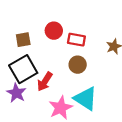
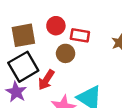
brown square: (23, 40) -> (23, 35), size x1.5
brown circle: (78, 65) -> (66, 53), moved

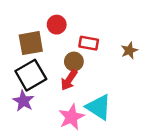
red circle: (56, 26) -> (57, 25), moved
red arrow: (46, 80) -> (69, 80), moved

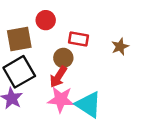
pink star: (71, 117) -> (61, 100), moved, turned 30

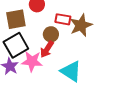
brown star: (120, 47) -> (81, 25), moved, size x1.6
pink star: (61, 100) -> (32, 61), moved

